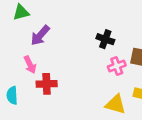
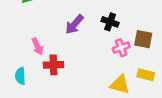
purple arrow: (40, 35) -> (74, 24), moved

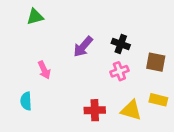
pink cross: (121, 48) -> (119, 71), moved
red cross: (54, 65) -> (95, 110), moved

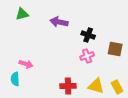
purple arrow: (83, 47) -> (59, 22), moved, turned 60
pink arrow: (44, 70) -> (26, 64), moved, turned -48
yellow rectangle: (158, 100) -> (117, 87), moved, turned 48

